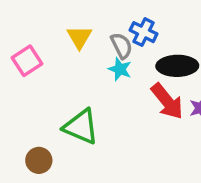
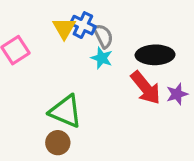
blue cross: (143, 32) -> (83, 25), moved
brown circle: (39, 160) -> (58, 143), moved

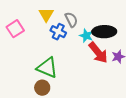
blue cross: (83, 25) -> (58, 32), moved
cyan star: (102, 58) -> (86, 36), moved

